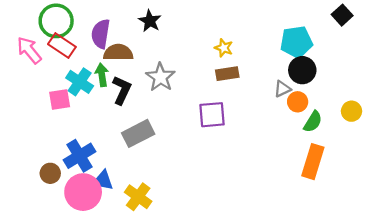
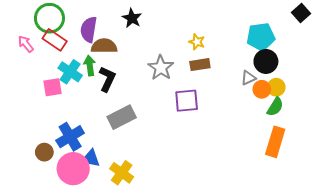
pink arrow: (29, 50) -> (26, 44), size x0.7
gray star: (160, 77) -> (161, 68), moved
yellow circle: (352, 111) -> (276, 87), moved

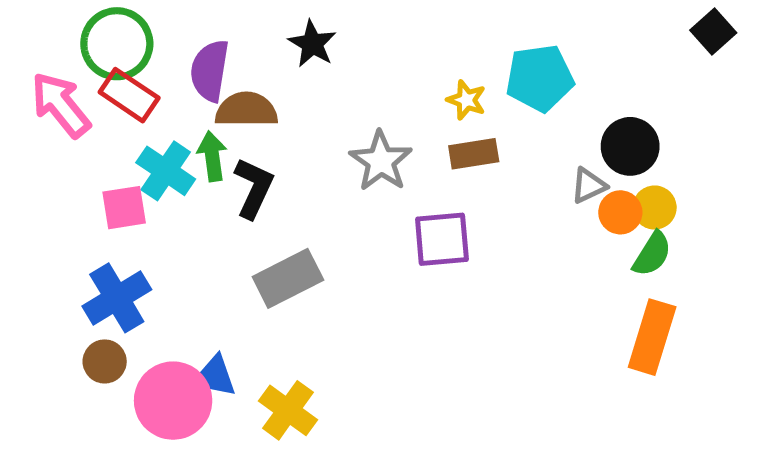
cyan pentagon: (261, 37) -> (540, 78), moved
pink arrow: (26, 44) -> (61, 105), size x1.6
blue cross: (70, 137) -> (117, 298), moved

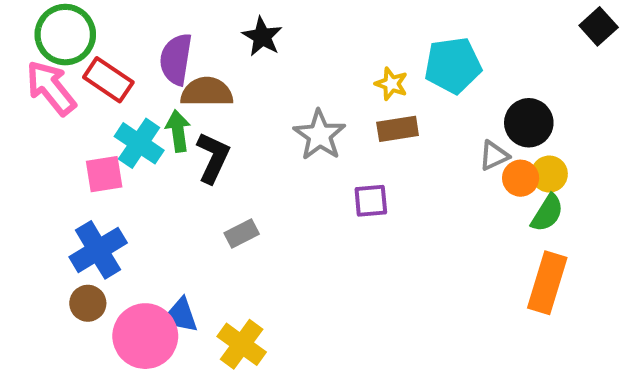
green circle: (117, 44) -> (65, 35), moved
purple square: (442, 239) -> (371, 201), size x0.7
gray rectangle: (288, 278) -> (242, 234), size x0.6

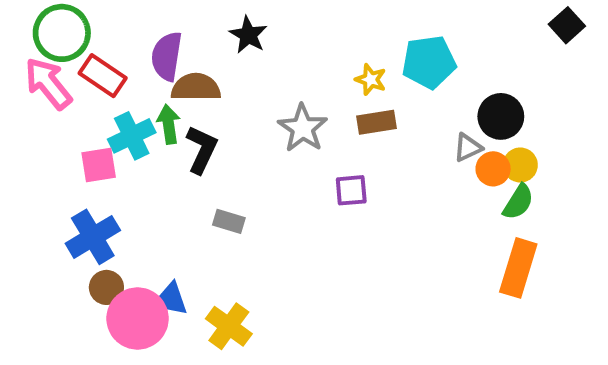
cyan cross: (139, 143) -> (132, 136), turned 30
gray rectangle: (242, 234) -> (229, 221), turned 44
brown circle: (88, 303) -> (106, 287), moved

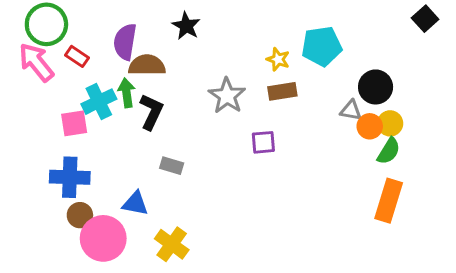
red rectangle: (103, 76) -> (77, 56), size x0.7
gray triangle: (468, 148) -> (351, 110), turned 35
blue cross: (93, 237) -> (70, 177), turned 33
blue triangle: (171, 299) -> (135, 203), moved

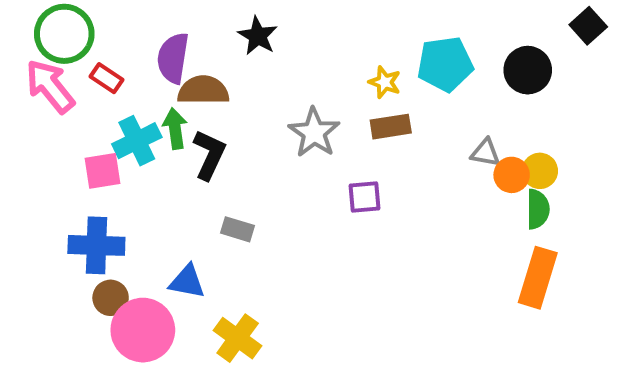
black circle: (376, 87) -> (528, 70), moved
green semicircle: (389, 151) -> (538, 209), turned -32

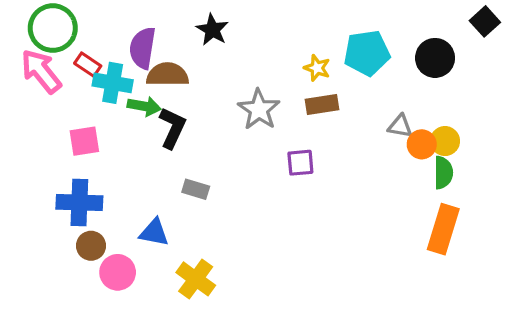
green arrow: (175, 129) -> (144, 106), turned 108
cyan cross: (137, 141) -> (113, 83), moved, turned 36
pink circle: (143, 330) -> (118, 272), size x0.7

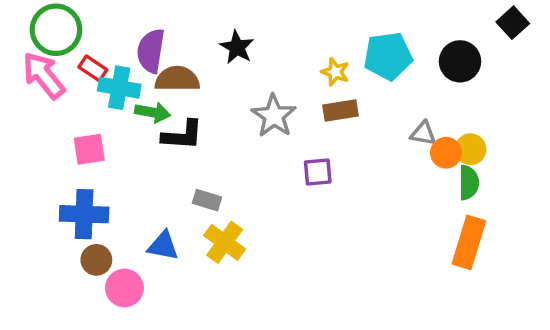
black star: (212, 30) -> (237, 47), moved
black L-shape: (172, 128) -> (182, 135), turned 69
yellow cross: (196, 279) -> (225, 242), moved

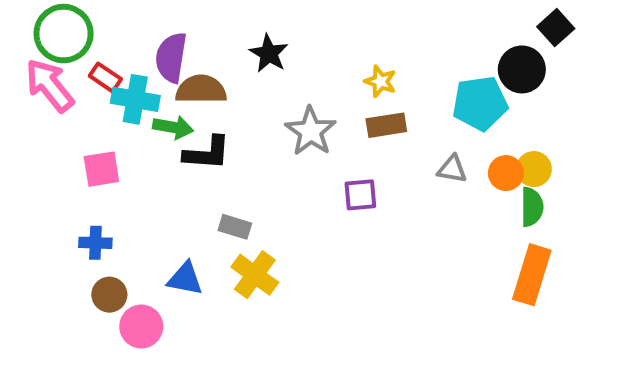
black square: (513, 23) -> (556, 28), moved
cyan pentagon: (388, 56) -> (480, 103), moved
gray triangle: (423, 133) -> (452, 169), moved
blue cross: (84, 214) -> (95, 243), size x0.6

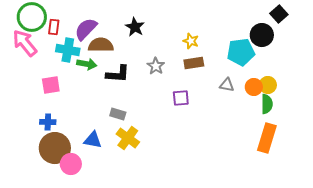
purple semicircle: (171, 57) -> (86, 29), turned 35
red rectangle: (105, 77) -> (54, 27), moved, turned 63
gray star: (311, 131) -> (156, 66), size x0.7
black L-shape: (207, 153) -> (118, 74), moved
brown circle: (109, 295) -> (55, 148), size x1.8

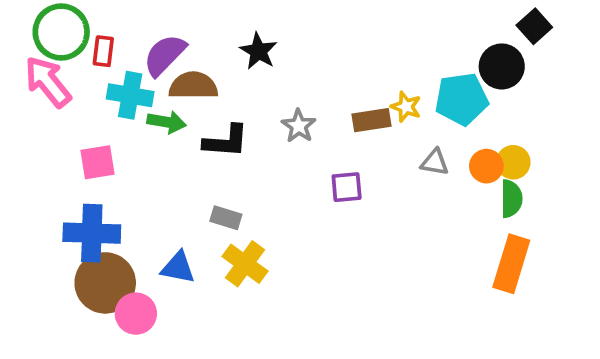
yellow star: (191, 41) -> (406, 107), moved
blue cross: (48, 122) -> (92, 233), size x1.8

